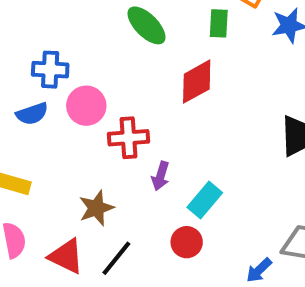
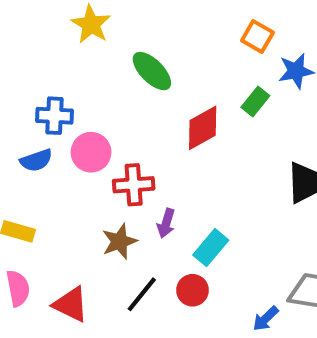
green rectangle: (219, 23) -> (255, 101), moved, turned 36
brown star: (96, 208) -> (119, 242), moved
black line: (116, 258) -> (142, 294), moved

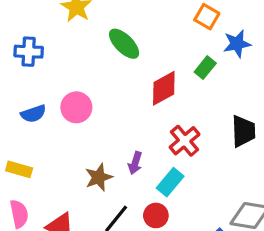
blue cross: (54, 116) -> (29, 52), moved
red cross: (134, 185) -> (185, 141), moved, turned -36

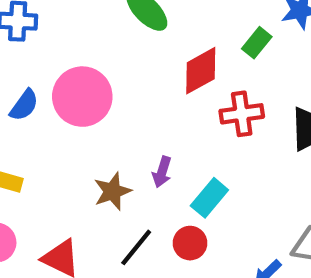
pink circle: (76, 107) -> (82, 97), size x1.4
blue semicircle: (33, 114) -> (24, 105), turned -35
red cross: (185, 141) -> (242, 114), moved, turned 32

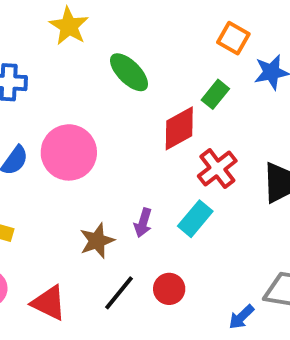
green rectangle: (257, 43) -> (215, 94), moved
red cross: (242, 114) -> (217, 169), turned -30
cyan rectangle: (209, 198) -> (195, 219), moved

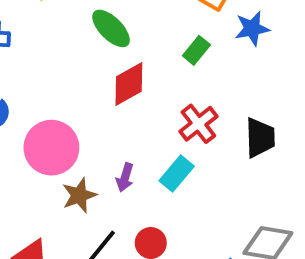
red diamond: (179, 128) -> (129, 84), moved
pink circle: (69, 152) -> (51, 148), moved

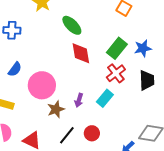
blue star: (252, 28) -> (143, 48), moved
green rectangle: (196, 50) -> (117, 48), moved, size x1.5
red diamond: (129, 84) -> (81, 53), turned -70

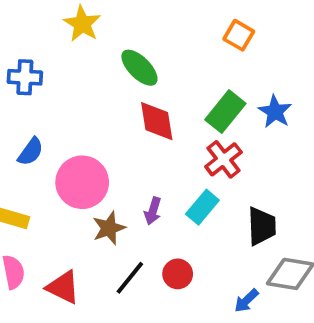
blue star: (143, 48) -> (275, 112), turned -30
black trapezoid: (147, 80) -> (262, 226), moved

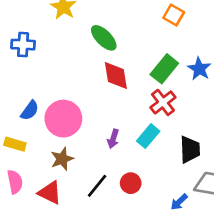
blue semicircle: (31, 152) -> (30, 110), moved
brown star: (109, 228) -> (62, 159), moved

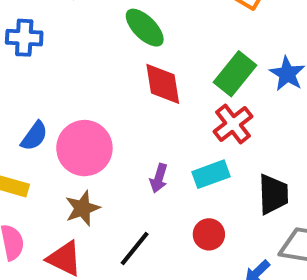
cyan rectangle: (148, 136) -> (211, 174), turned 30
red circle: (131, 183) -> (209, 234), moved

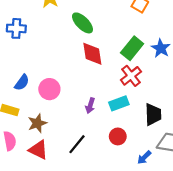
pink circle: (84, 148) -> (49, 89), size x0.7
brown star: (82, 208) -> (37, 123), moved

